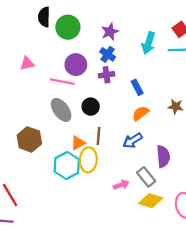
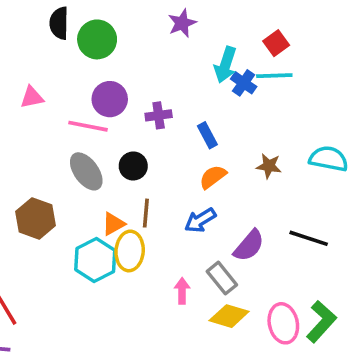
purple star: (110, 32) -> (182, 23), moved
blue cross: (108, 54) -> (244, 83), moved
purple semicircle: (163, 156) -> (249, 246), turned 45
pink arrow: (121, 185) -> (182, 291), turned -70

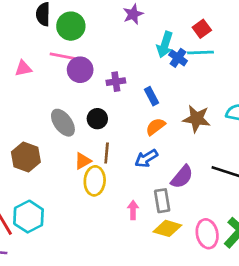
pink line: (88, 126) -> (64, 56), moved
brown star: (269, 166) -> (197, 119), size x1.5
cyan hexagon: (95, 260) -> (29, 217), moved
gray rectangle: (222, 278) -> (162, 201), turned 30

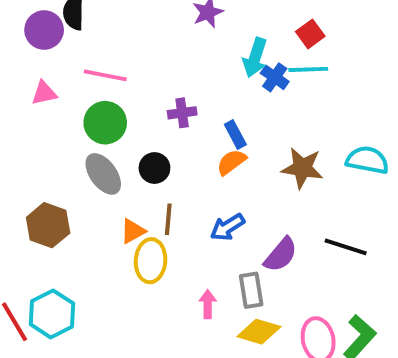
green circle: (71, 26) -> (105, 123), moved
purple circle: (80, 70) -> (44, 30), moved
orange semicircle: (156, 127) -> (231, 162), moved

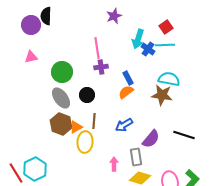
pink line: (105, 75) -> (97, 48), moved, turned 70
cyan semicircle: (367, 160) -> (169, 79), moved
brown hexagon: (48, 225) -> (61, 124), moved

